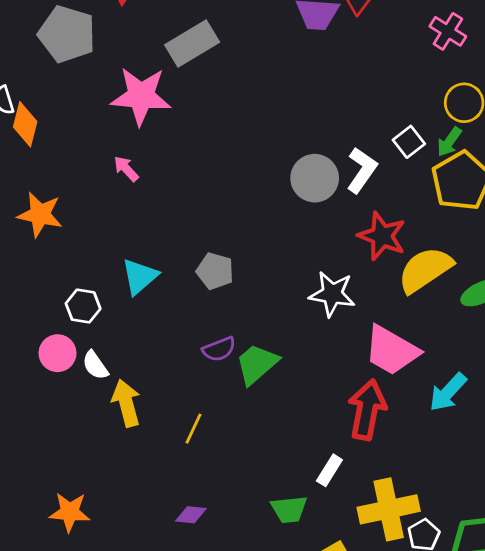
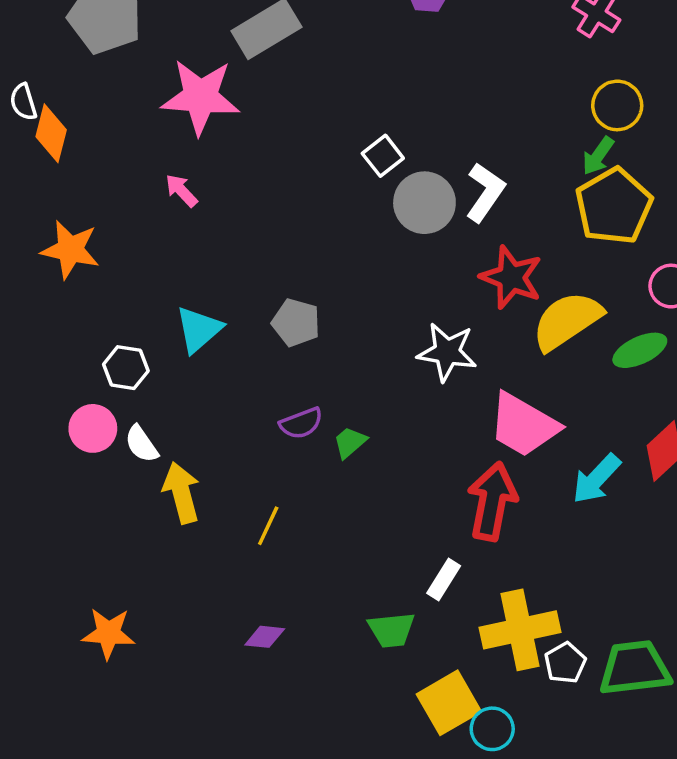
white square: (409, 142) -> (383, 156), moved
green trapezoid: (257, 364) -> (350, 442), size x0.6

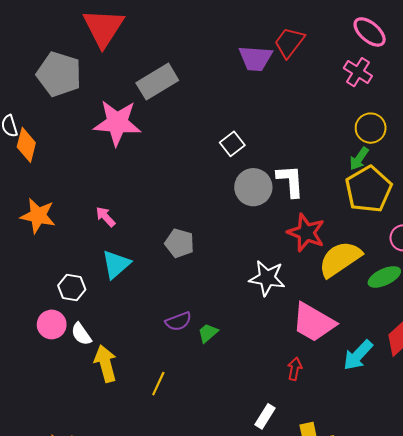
white square: (383, 156) -> (232, 144), moved
pink arrow: (181, 191) -> (106, 217), moved
white L-shape: (485, 192) -> (290, 181), turned -39
gray pentagon: (296, 323) -> (179, 243), moved
red arrow: (492, 501) -> (295, 369), size x0.5

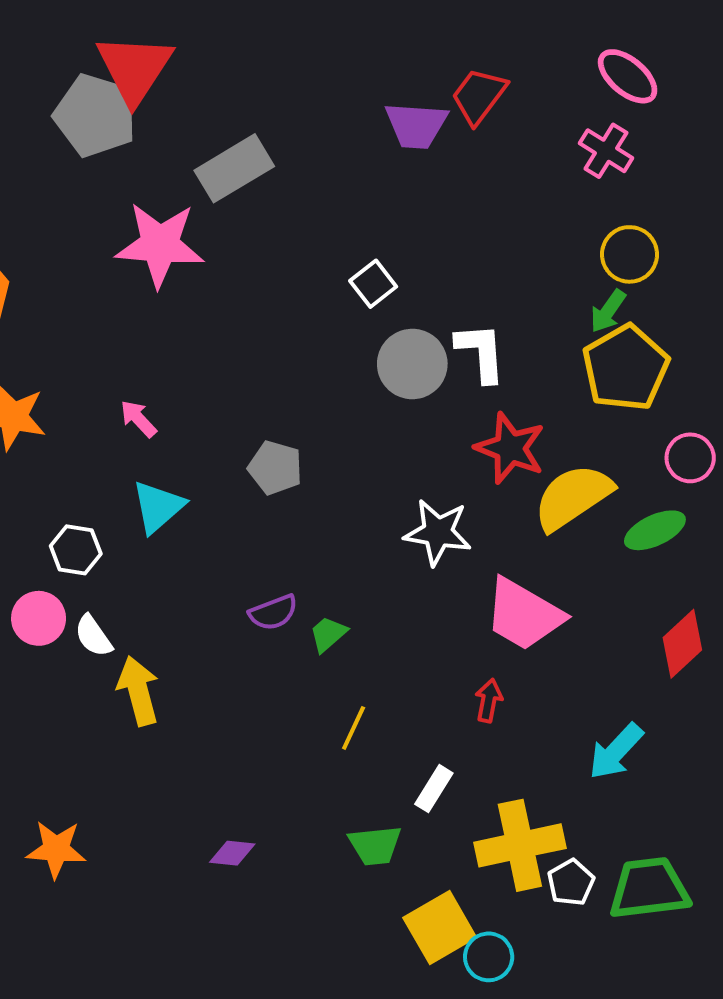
gray pentagon: (59, 74) -> (95, 115), moved
cyan arrow: (358, 355) -> (616, 751), moved
yellow line: (158, 384) -> (354, 728), moved

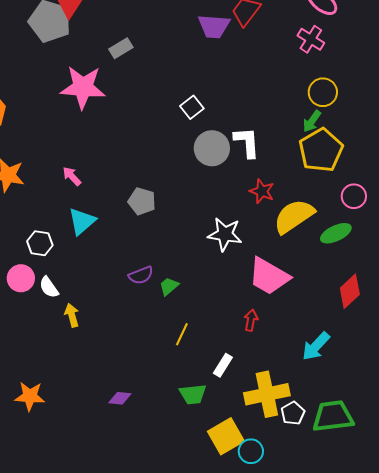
gray rectangle: (234, 168) -> (121, 48), size x0.6
red star: (510, 448) -> (262, 191), size x0.7
yellow arrow: (138, 691) -> (72, 315), size x0.7

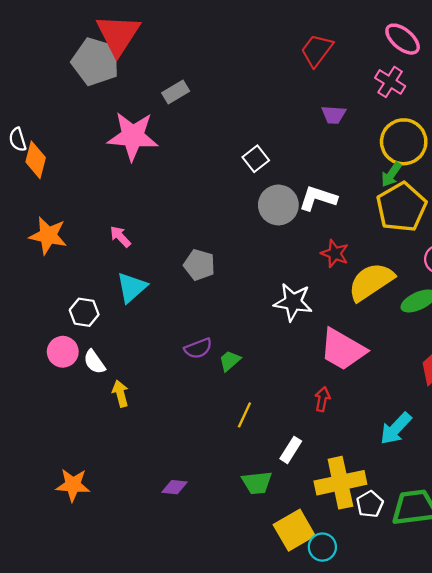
purple trapezoid: (214, 26) -> (334, 115), moved, size x0.7
yellow circle: (323, 92) -> (404, 142), size x1.4
white L-shape: (247, 142) -> (318, 198), turned -68

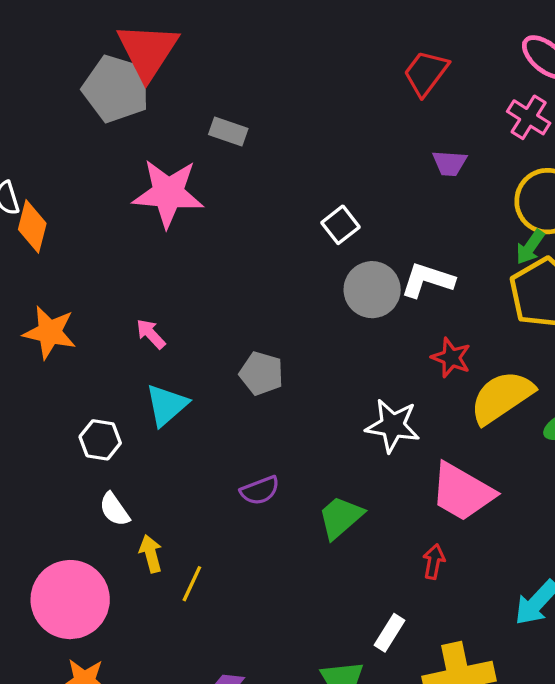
gray rectangle: (176, 92) -> (228, 132), turned 50
pink circle: (63, 352) -> (70, 600), moved, size x1.8
green trapezoid: (230, 361) -> (340, 517), moved, size x1.5
yellow line: (244, 415) -> (192, 584), moved

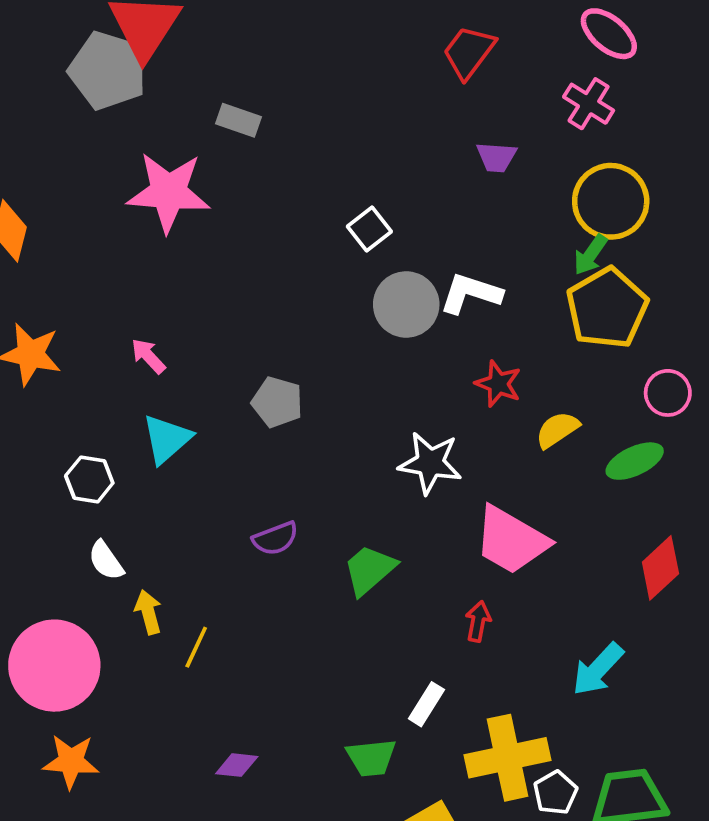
yellow semicircle: (502, 397) -> (557, 430), size x0.6

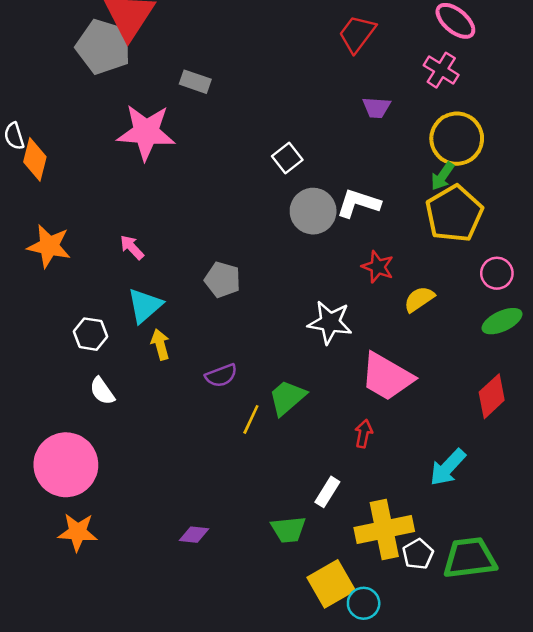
green ellipse: (635, 461) -> (502, 321), moved
yellow arrow: (148, 612) -> (160, 344), moved
yellow line: (196, 647) -> (251, 419), moved

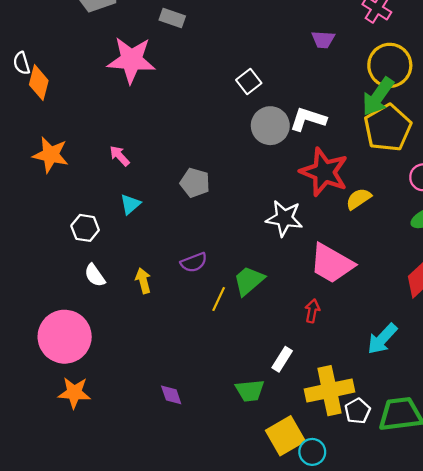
green arrow: (442, 176) -> (378, 97), size x1.6
red star: (378, 267) -> (324, 172), size x1.8
cyan triangle: (145, 306) -> (130, 204), size x0.7
yellow arrow: (160, 344) -> (143, 281), moved
purple diamond: (194, 535) -> (171, 395), turned 65

